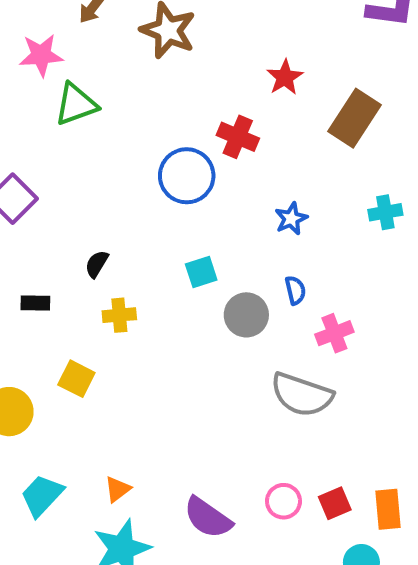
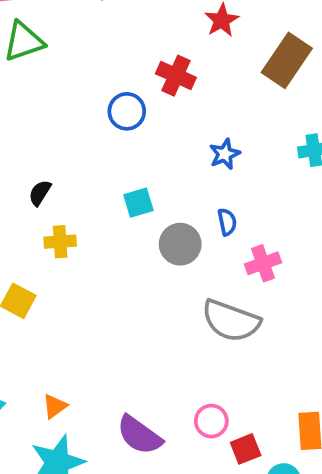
blue circle: (187, 176) -> (127, 111), size x0.7
red square: (335, 503) -> (246, 449), moved

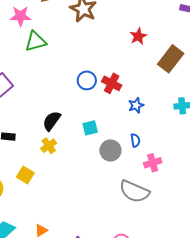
red cross: (176, 76) -> (112, 83), moved
black semicircle: (40, 193) -> (52, 121), moved, size x1.5
yellow cross: (60, 242) -> (49, 146), turned -35

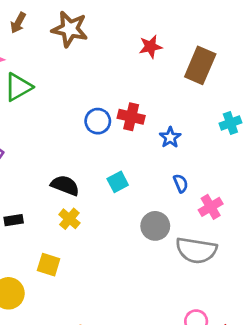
red star: (138, 36) -> (151, 47), turned 30
black semicircle: (52, 121) -> (65, 185), turned 90
gray circle: (110, 150) -> (155, 226), moved

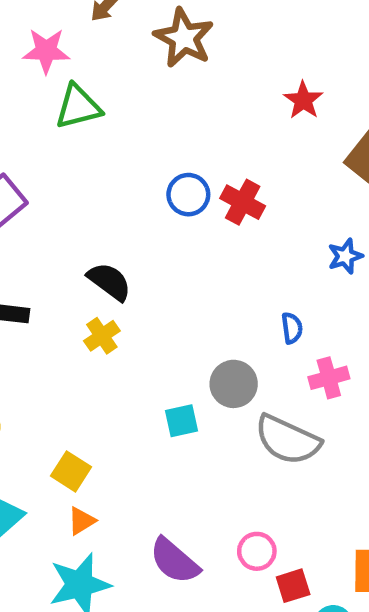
red star: (151, 47) -> (303, 100), turned 30
blue star: (170, 137) -> (345, 256), moved
cyan square: (118, 182) -> (182, 421), moved
yellow square: (49, 265) -> (71, 471), moved

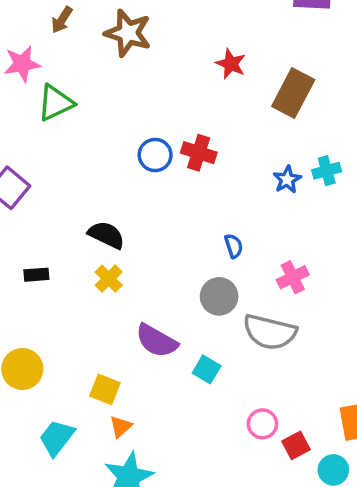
blue semicircle: (292, 328) -> (234, 246), moved
cyan square: (182, 421) -> (207, 369), moved, turned -36
purple semicircle: (174, 561) -> (157, 341), moved

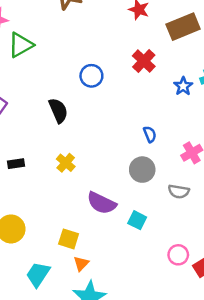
brown rectangle: (293, 93) -> (183, 27), turned 44
red cross: (199, 153) -> (144, 61), moved, turned 30
black semicircle: (106, 235) -> (58, 110), moved, turned 45
gray semicircle: (270, 332) -> (179, 191), size x0.6

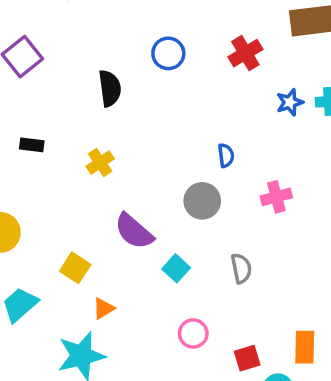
gray semicircle: (179, 191) -> (241, 268), moved, turned -126
pink circle: (178, 255) -> (193, 333), moved
orange triangle: (81, 264) -> (103, 308), moved

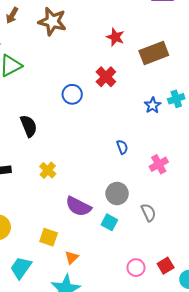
red cross: (245, 53) -> (106, 77), moved
black semicircle: (110, 88) -> (29, 126), moved
gray circle: (202, 201) -> (117, 194), moved
pink circle: (193, 333) -> (136, 268), moved

